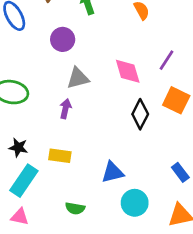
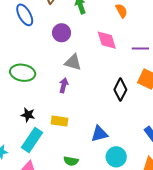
purple line: (166, 60) -> (140, 49), turned 56
pink diamond: (128, 71) -> (107, 40), moved
gray triangle: (78, 78) -> (73, 62), turned 30

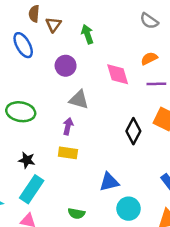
orange semicircle: (121, 11) -> (149, 58), moved, turned -88
yellow rectangle: (59, 121) -> (68, 153), moved

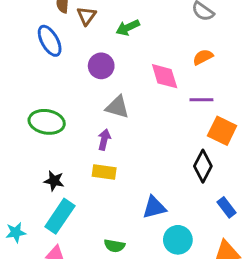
green arrow: (87, 34) -> (128, 28), turned -96
purple line: (156, 84) -> (201, 100), moved
black diamond: (133, 131) -> (203, 166), moved

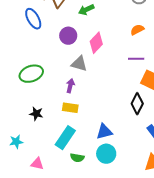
pink diamond: (165, 76) -> (96, 43), moved, turned 60
green ellipse: (47, 122) -> (31, 74), turned -30
cyan rectangle: (60, 216) -> (65, 138), moved
cyan star: (16, 232) -> (16, 142), moved
cyan circle: (178, 240) -> (106, 154), moved

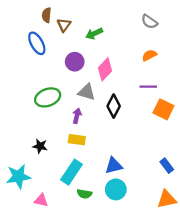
green ellipse: (31, 74) -> (48, 97), moved
black diamond: (137, 104) -> (114, 106), moved
cyan star: (16, 142) -> (18, 176), size x1.6

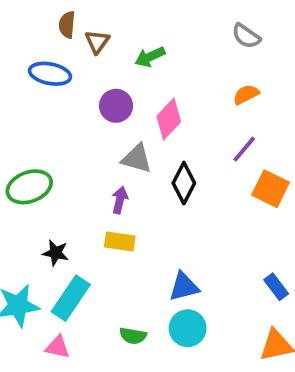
blue ellipse: (37, 43) -> (50, 74), turned -50
purple line: (148, 87) -> (244, 149), turned -49
green ellipse: (48, 97) -> (29, 187), moved
cyan rectangle: (71, 172) -> (71, 298), moved

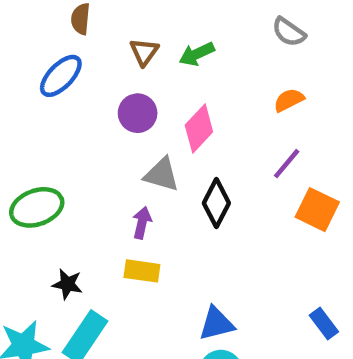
brown triangle: (97, 42) -> (144, 52), moved
green arrow: (150, 57) -> (197, 54), moved
blue ellipse: (50, 74) -> (61, 76), turned -57

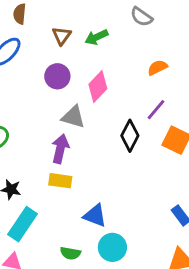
gray semicircle: (289, 32) -> (141, 17), moved
black diamond: (216, 203) -> (130, 136), moved
purple arrow: (142, 223) -> (60, 149), size x1.4
blue triangle: (216, 324) -> (95, 215), moved, turned 35

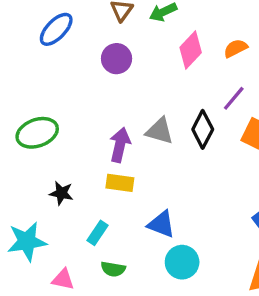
pink diamond: (98, 86) -> (191, 50), moved
gray triangle: (73, 117) -> (160, 131), moved
cyan rectangle: (23, 224) -> (98, 233), moved, size x0.6
green semicircle: (70, 253) -> (113, 269), moved

